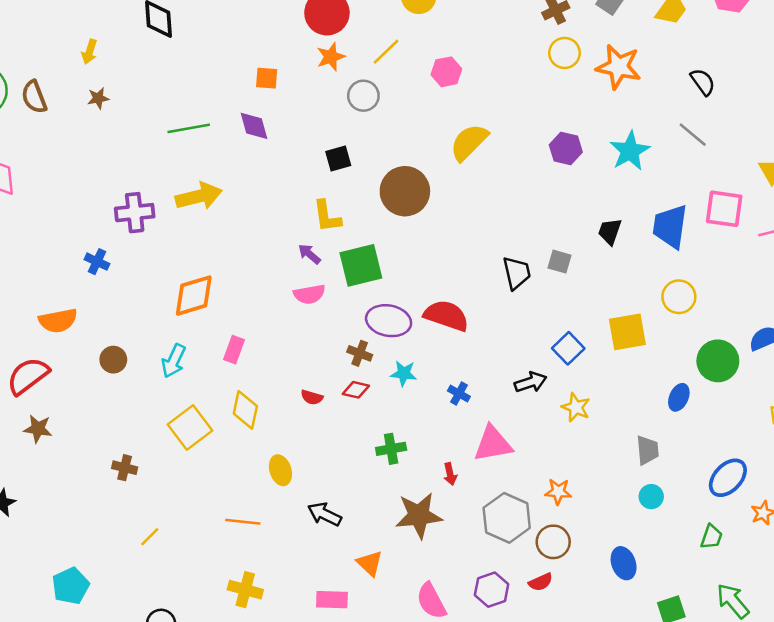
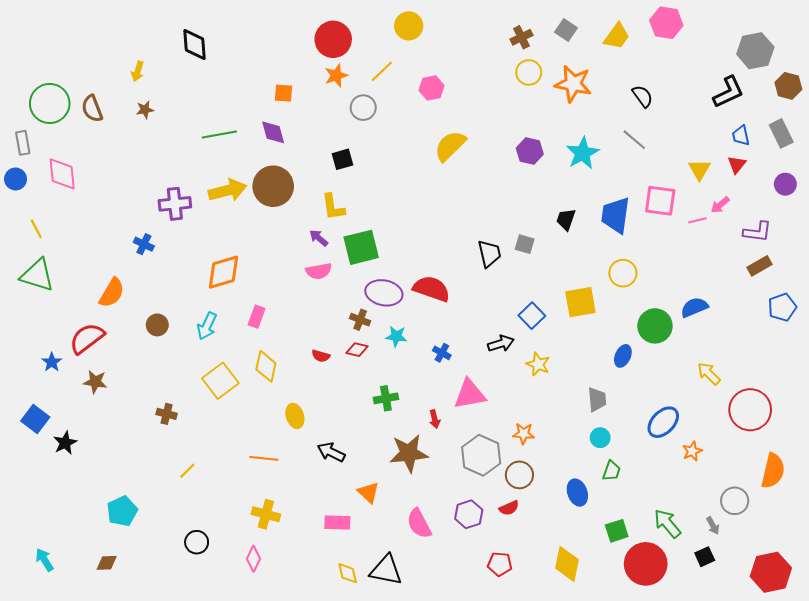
brown circle: (405, 191) -> (273, 186), moved
orange semicircle: (58, 321) -> (112, 293), turned -48
green trapezoid: (712, 537) -> (612, 471), moved

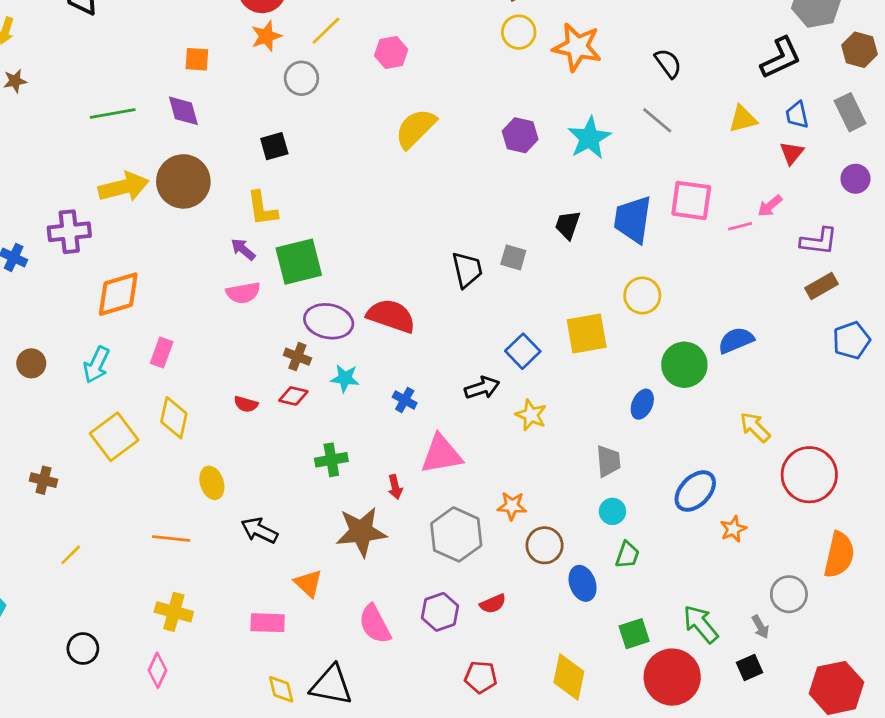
yellow triangle: (699, 170) -> (743, 119), moved, turned 45
purple cross: (175, 204) -> (69, 232), moved
brown circle: (519, 475) -> (545, 545), moved

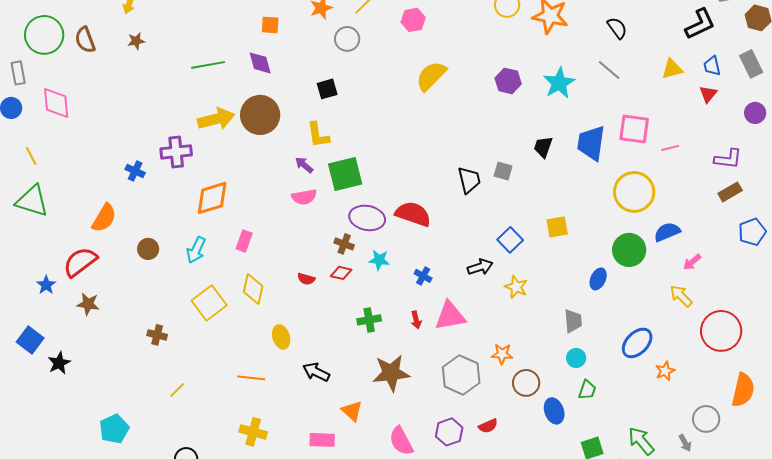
pink arrow: (770, 206) -> (692, 262), moved
yellow circle: (642, 295) -> (634, 192), moved, size x1.5
yellow square: (587, 334) -> (557, 227), size x0.7
red arrow: (395, 487) -> (416, 320), moved

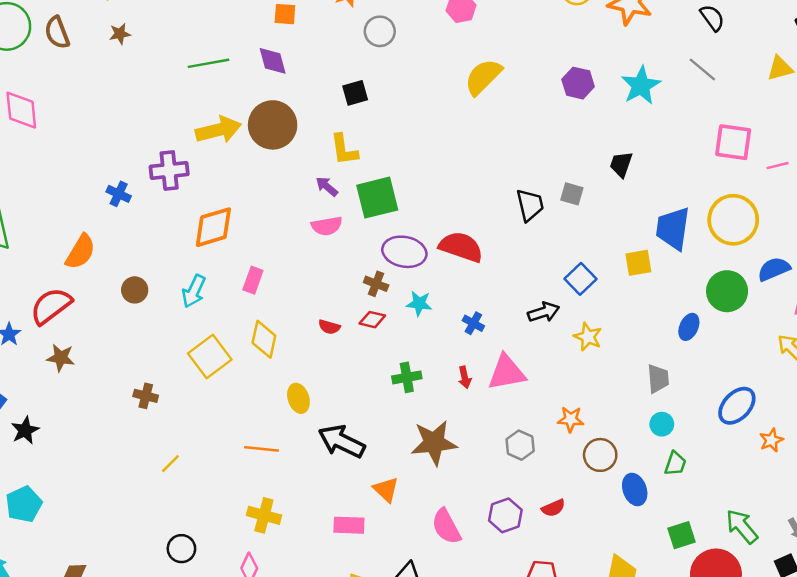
blue trapezoid: (591, 143) -> (673, 228), moved
black arrow: (316, 372) -> (342, 441), size x1.4
gray hexagon: (461, 375) -> (520, 445), size x0.6
cyan pentagon: (114, 429) -> (24, 504), moved

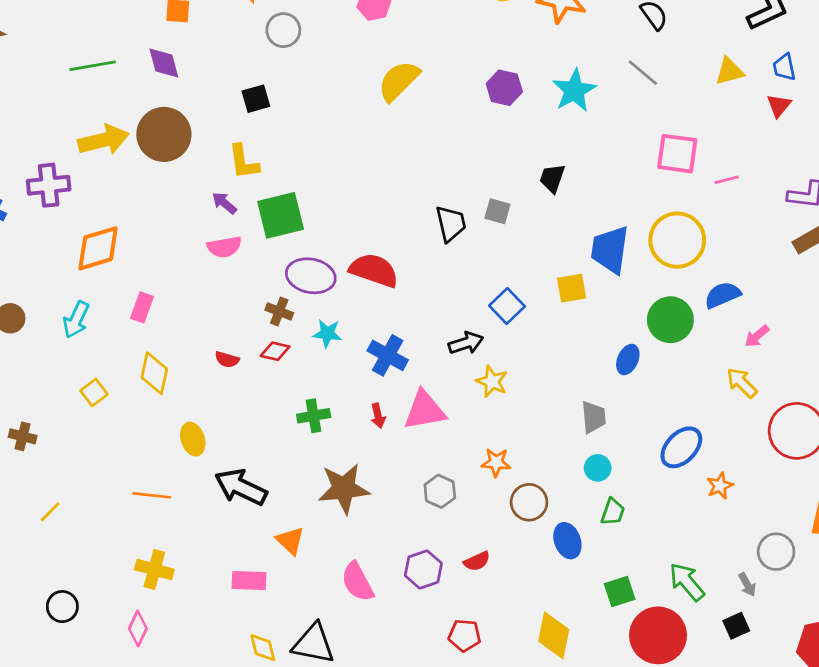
blue cross: (473, 323) -> (388, 355), size x1.6
yellow star: (588, 337) -> (492, 381), moved
yellow square: (210, 356) -> (94, 392), size x0.6

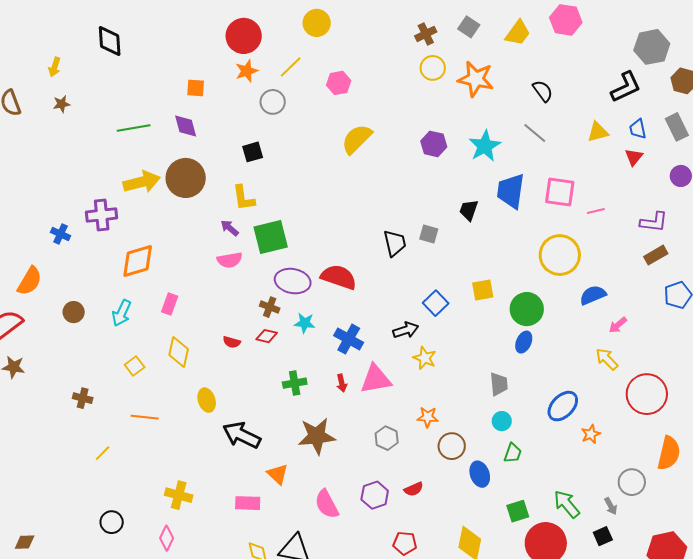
blue trapezoid: (610, 250) -> (511, 191), moved
green circle: (670, 320) -> (527, 309), moved
orange line: (152, 495) -> (145, 417), moved

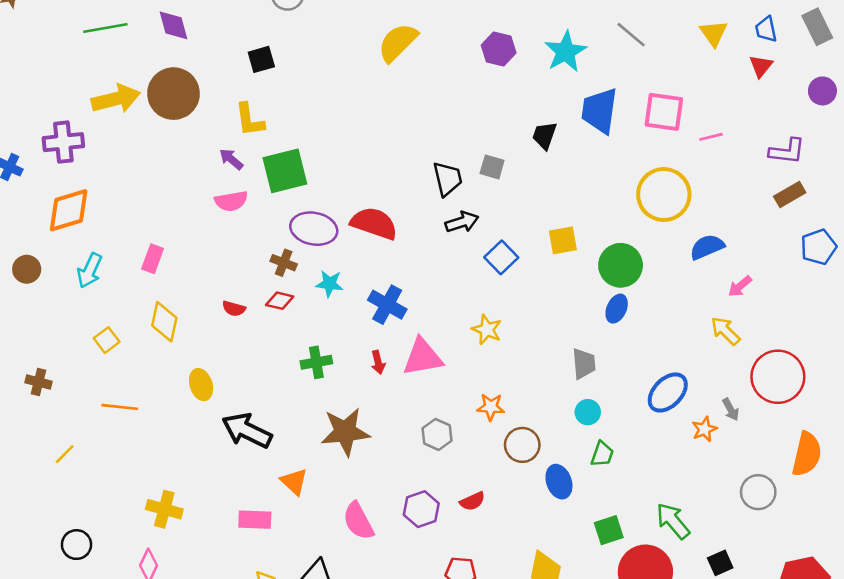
yellow triangle: (598, 132) -> (714, 33), turned -50
orange diamond: (138, 261) -> (69, 210), moved
black arrow: (406, 330) -> (462, 222), moved
gray arrow: (611, 506) -> (731, 410), moved

